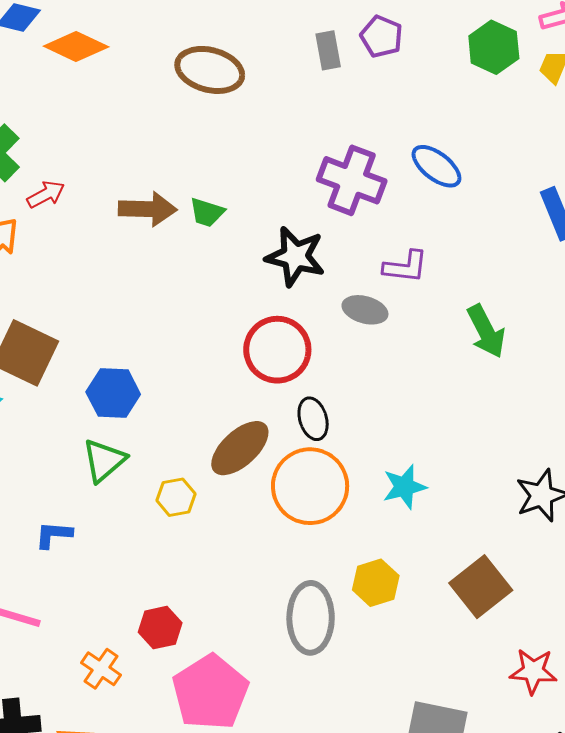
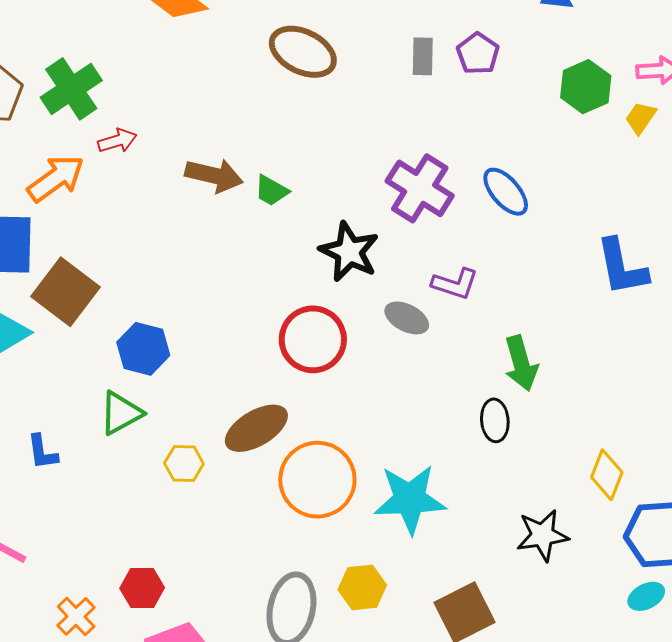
black ellipse: (313, 419) -> (495, 420), moved
cyan star: (404, 487) -> (410, 499), size x1.6
blue L-shape: (54, 535) -> (42, 452), moved, turned -114

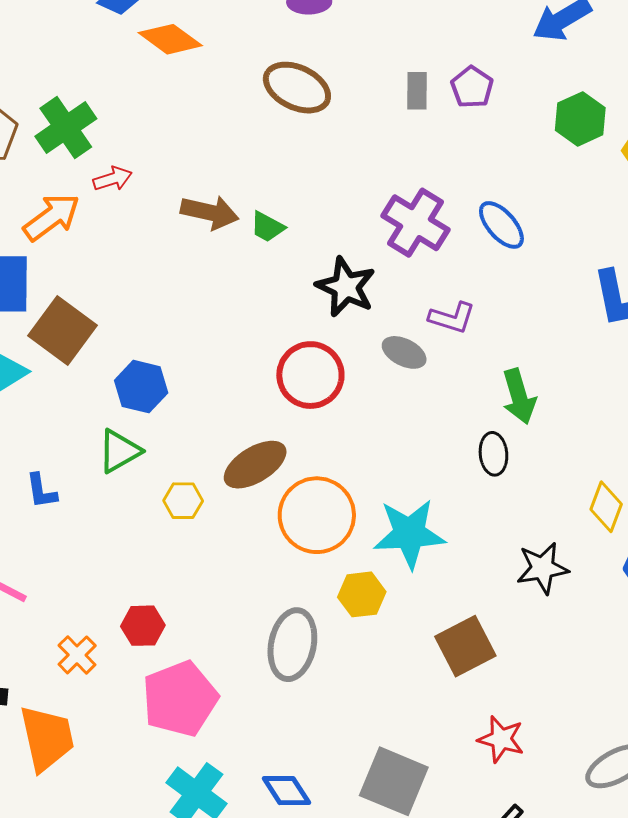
yellow hexagon: (362, 587) -> (362, 594), moved

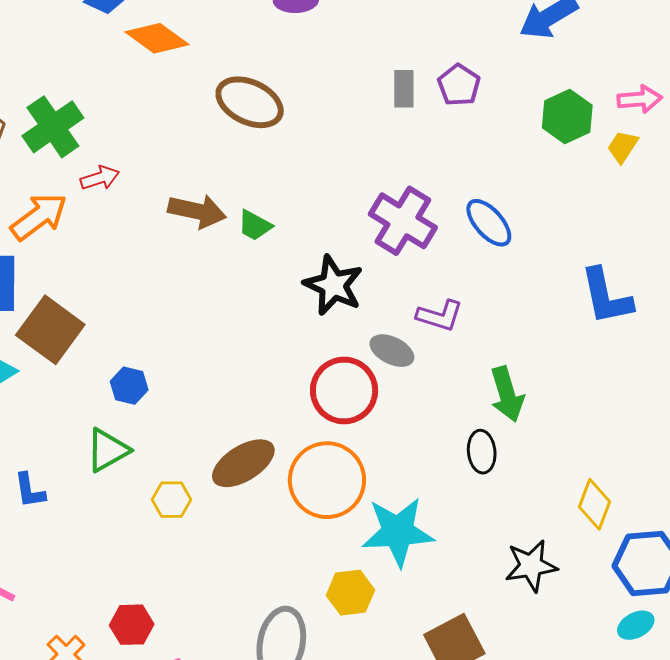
brown ellipse: (297, 88) -> (250, 102), moved
red circle: (310, 375) -> (344, 391), moved
blue hexagon: (141, 387) -> (129, 386), size x0.7
orange circle: (317, 515) -> (327, 480), moved

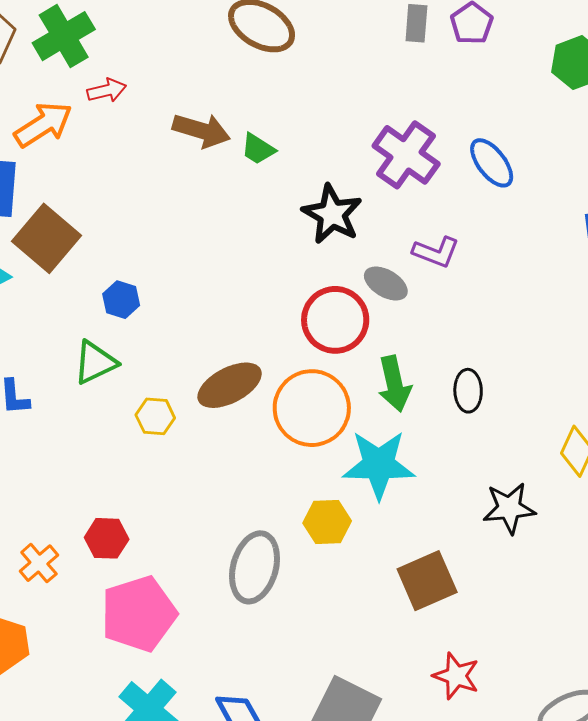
green arrow: (507, 394) -> (394, 384), moved

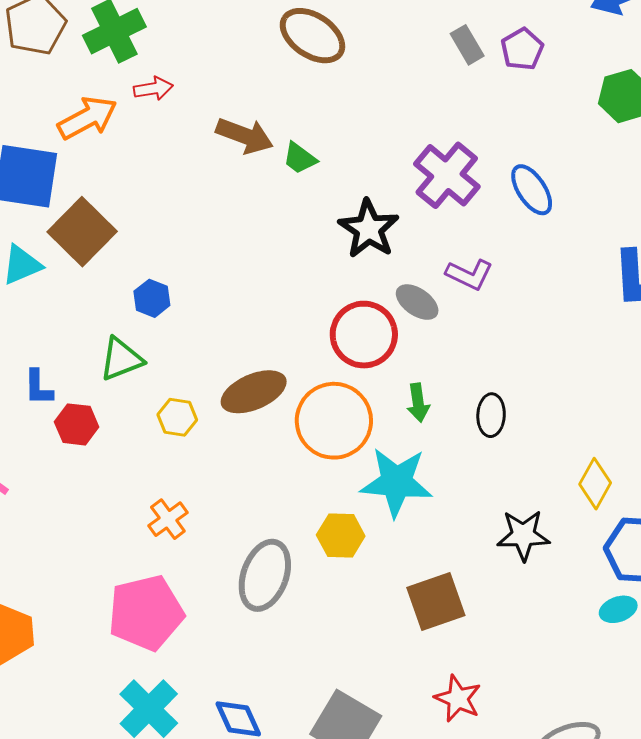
gray rectangle: (416, 23) -> (467, 45), turned -39
green arrow: (394, 384) -> (418, 403), size x0.7
red hexagon: (107, 538) -> (77, 424), moved
orange cross: (39, 563) -> (168, 519), moved

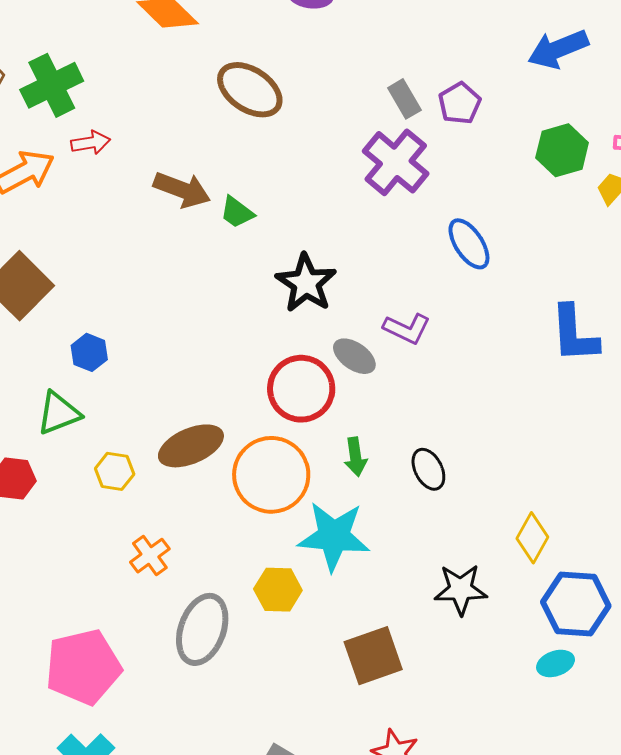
purple cross: (447, 175) -> (396, 162), moved
black ellipse: (491, 415) -> (428, 469), turned -30
orange cross: (168, 519) -> (150, 556), moved

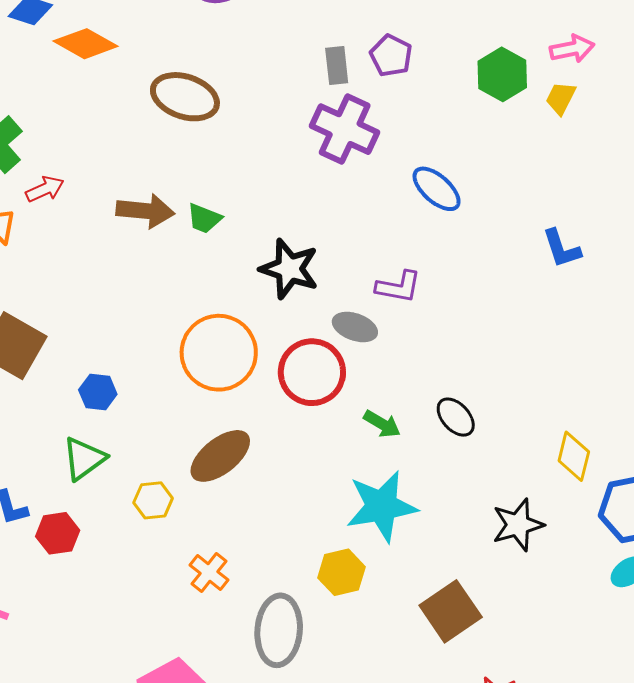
gray rectangle: (404, 99) -> (337, 66), turned 39
blue L-shape: (574, 334) -> (562, 249), size x0.7
green arrow: (355, 457) -> (382, 424), turned -36
orange circle: (271, 475) -> (219, 353), moved

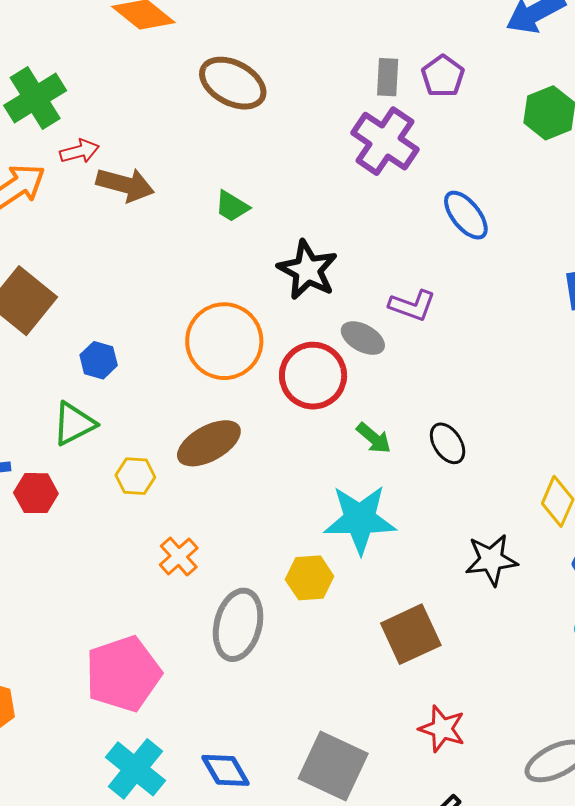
brown arrow: (145, 211) -> (125, 185), moved

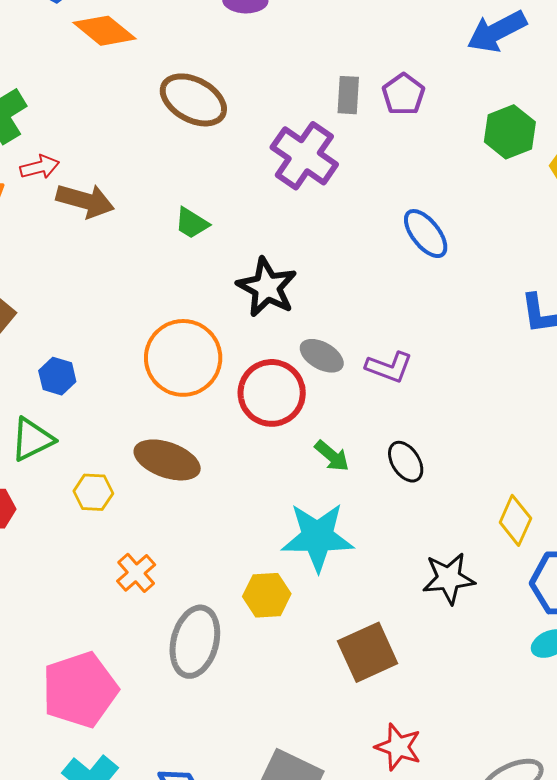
purple cross: (385, 141) -> (304, 156), moved
purple L-shape: (412, 305) -> (389, 367), moved
brown ellipse: (209, 443) -> (167, 460), turned 48

